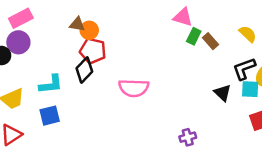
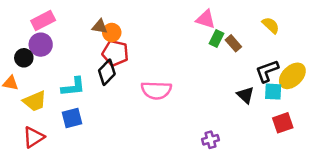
yellow semicircle: (248, 34) -> (271, 25), moved

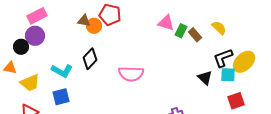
pink triangle: (206, 19) -> (166, 23), moved
yellow semicircle: (271, 25) -> (219, 28), moved
red pentagon: (115, 53) -> (110, 15), moved
cyan L-shape: (73, 87) -> (62, 71), turned 35

